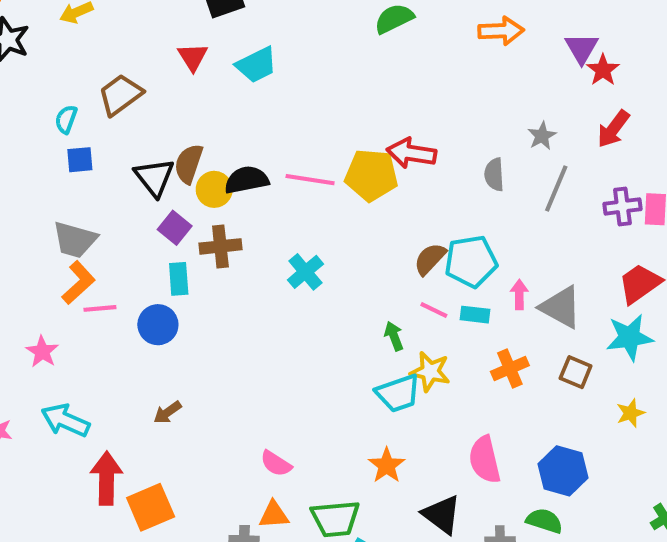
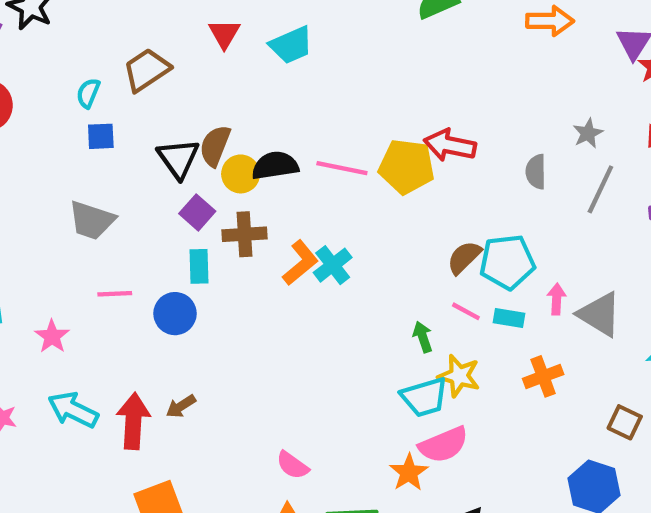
orange L-shape: (78, 283) -> (300, 263), moved
brown square: (576, 372) -> (625, 422), moved
pink semicircle: (485, 460) -> (443, 445), moved, turned -102
red arrow: (106, 478) -> (133, 421), moved

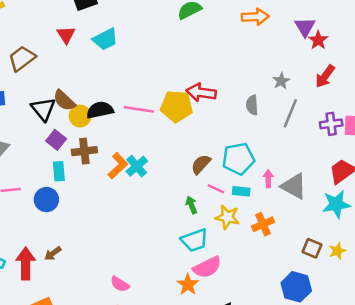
brown semicircle: (215, 146) -> (64, 100), turned -65
brown semicircle: (464, 257) -> (201, 164), moved
yellow star: (459, 376) -> (227, 217), moved

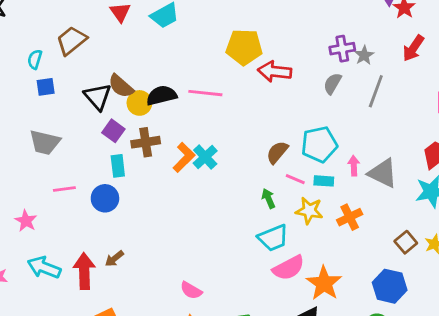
gray semicircle: (252, 105) -> (332, 84), turned 36
yellow pentagon: (177, 106) -> (244, 47), moved
purple cross: (331, 124) -> (342, 49), moved
brown square: (312, 248) -> (406, 242), turned 30
orange star: (188, 285) -> (324, 283), moved, size x1.4

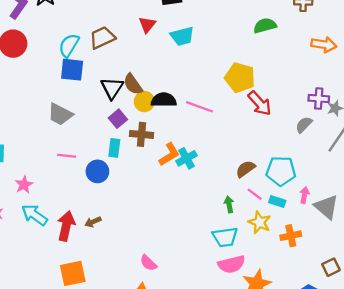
cyan semicircle: (35, 59) -> (69, 45), size x1.5
red arrow: (275, 71) -> (260, 103), turned -152
blue square: (46, 87) -> (72, 70), size x1.5
pink star: (26, 221) -> (24, 185), moved

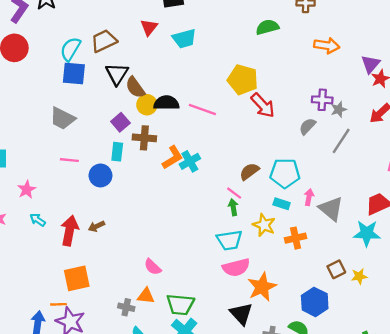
black triangle: (112, 88) -> (117, 74), moved
pink line: (255, 194) -> (234, 193), moved
cyan arrow: (35, 215) -> (38, 220), size x0.6

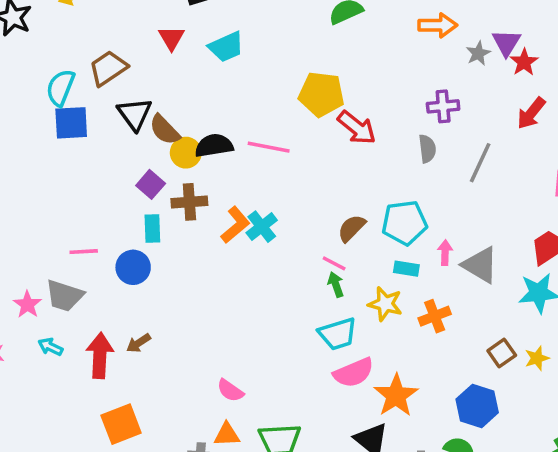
gray star: (339, 109) -> (478, 53), moved
gray trapezoid: (62, 118) -> (64, 296), moved
gray semicircle: (307, 126) -> (427, 149), turned 138

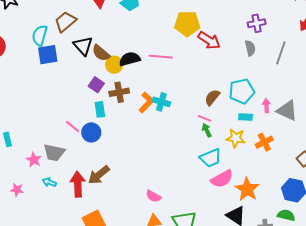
cyan cross: (262, 227) -> (161, 102), turned -30
pink line: (84, 252) -> (73, 126), moved, turned 49
brown arrow: (139, 343) -> (99, 175), size x1.6

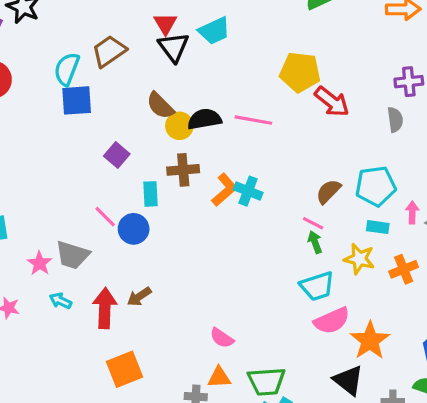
black triangle: (83, 46) -> (174, 47), moved
purple square: (96, 85) -> (117, 155), moved
brown arrow: (99, 175) -> (139, 297), size x0.7

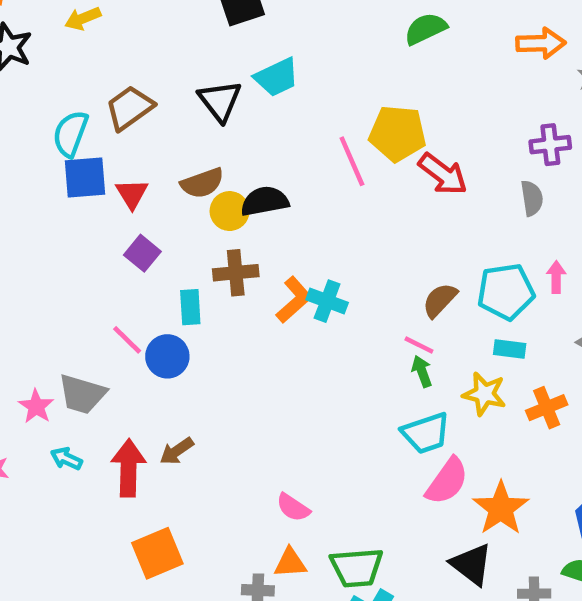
red triangle: (165, 24) -> (132, 194), moved
brown semicircle: (160, 106) -> (202, 183), turned -64
pink line: (253, 120) -> (352, 161), moved, turned 57
pink arrow: (412, 212) -> (556, 277), moved
pink semicircle: (332, 321) -> (447, 481), turned -30

